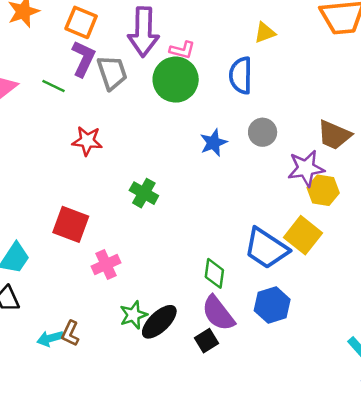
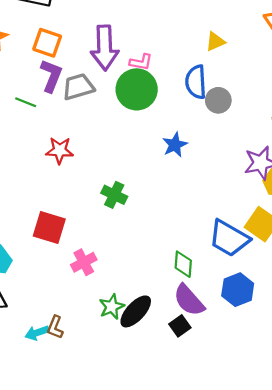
gray trapezoid: (112, 73) -> (78, 87), turned -84
gray circle: (263, 132) -> (218, 100), moved

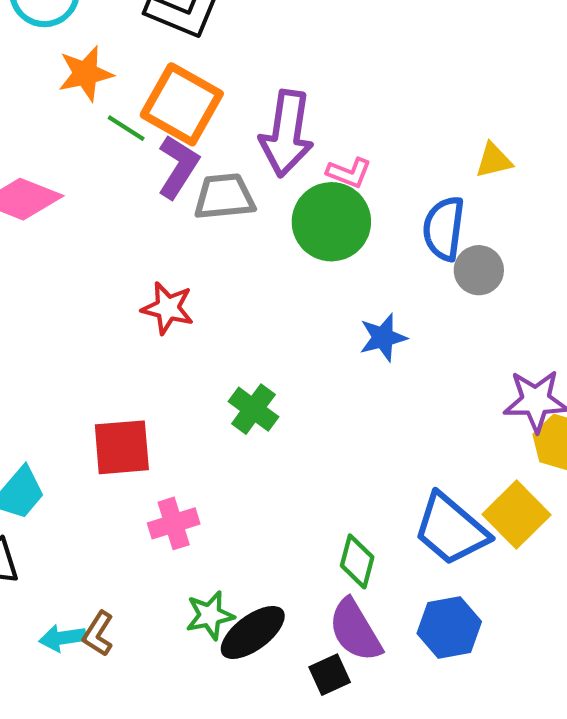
orange square: (47, 43) -> (182, 104), size x1.4
green line: (26, 102) -> (126, 128), moved
red square: (49, 228) -> (122, 447), turned -32

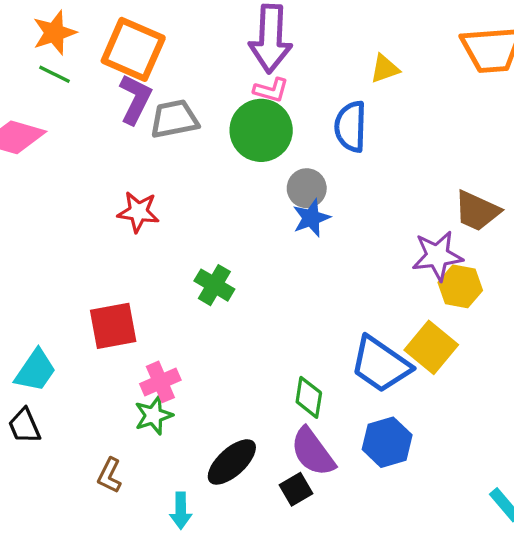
green line: (126, 128) -> (54, 74), moved
purple arrow: (287, 134) -> (271, 39), moved
gray circle: (479, 270) -> (307, 188), moved
green star: (210, 615) -> (153, 415), moved
cyan arrow: (62, 638) -> (181, 511), moved, turned -76

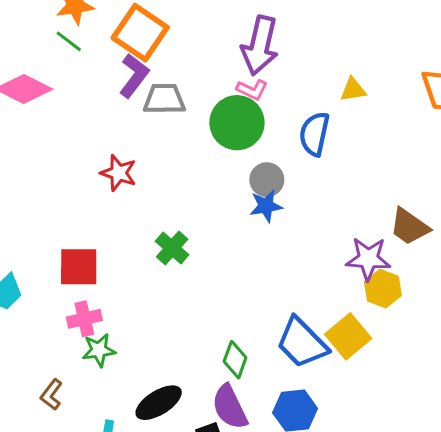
pink cross: (160, 382) -> (84, 319), moved

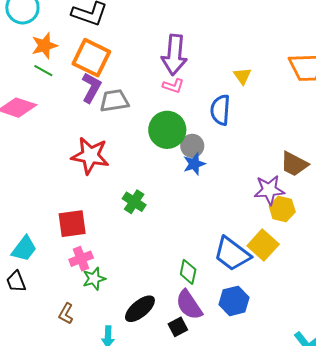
yellow triangle: (353, 90) -> (242, 76), turned -48
green circle: (237, 123) -> (167, 130), moved
red star: (119, 173) -> (90, 156), size x1.5

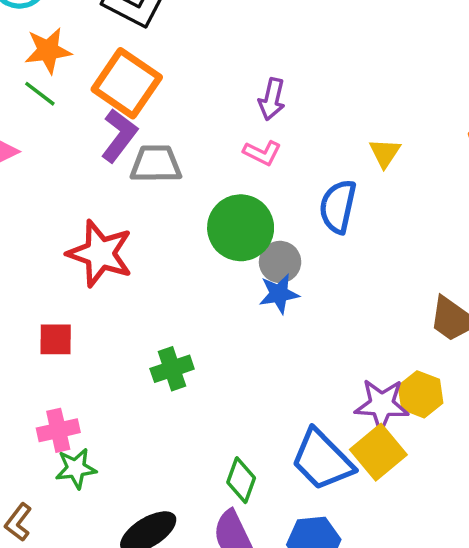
purple arrow: (174, 55) -> (272, 99), size x0.6
purple star: (269, 190) -> (382, 405), moved
green cross: (134, 202) -> (172, 369), moved, turned 30
red square: (72, 224) -> (56, 339), moved, size x0.7

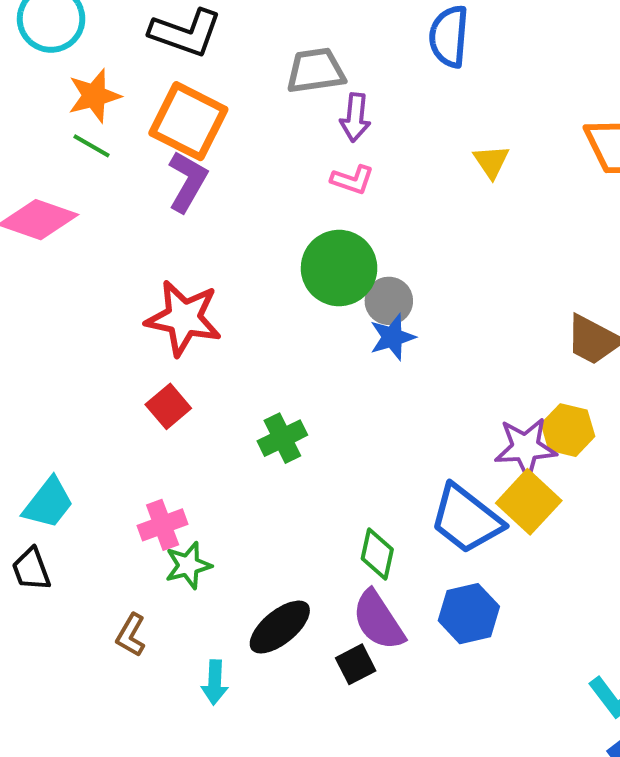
gray trapezoid: (156, 164) -> (316, 71), moved
blue semicircle: (338, 206) -> (449, 36), moved
red square: (56, 339) -> (168, 406), moved, turned -33

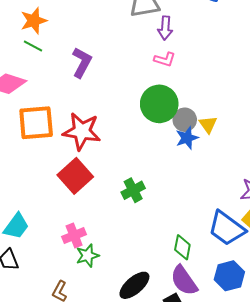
orange square: (188, 121) -> (36, 123), moved, turned -30
yellow triangle: (491, 162) -> (208, 124), moved
red square: (168, 406) -> (75, 176), size x1.6

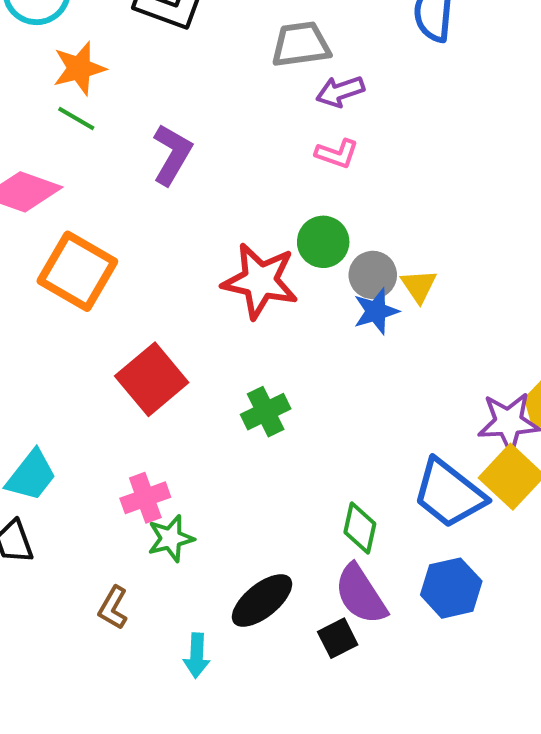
purple arrow: (165, 28) -> (340, 91), turned 65
green circle: (159, 104) -> (323, 242), size x0.7
orange square: (36, 123) -> (77, 271), turned 33
red star: (82, 131) -> (260, 281), moved

